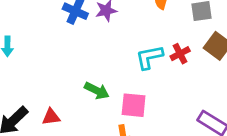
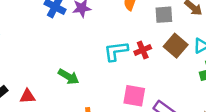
pink square: (134, 105) -> (134, 96), moved

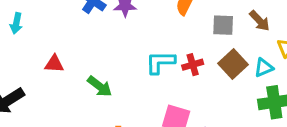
red triangle: (28, 96) -> (54, 64), moved

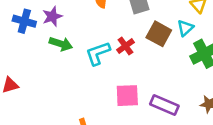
green arrow: (100, 86) -> (61, 44), moved

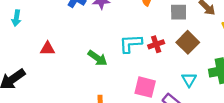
cyan triangle: (185, 28) -> (189, 80), moved, turned -35
green arrow: (61, 44) -> (98, 58), moved

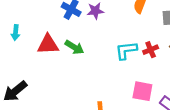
red triangle: (48, 49) -> (48, 44), moved, size x1.5
green arrow: (98, 58) -> (74, 47), moved

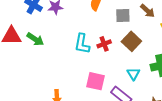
cyan L-shape: (126, 50) -> (82, 44), turned -75

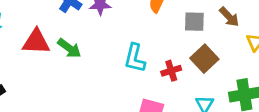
red cross: (104, 44) -> (171, 71), moved

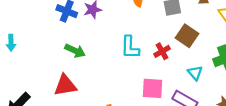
red triangle: (36, 42) -> (65, 85), moved

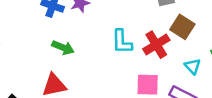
red cross: (162, 51) -> (156, 45), size x1.5

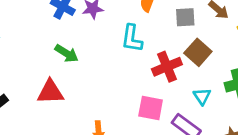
cyan L-shape: (122, 42) -> (132, 38), moved

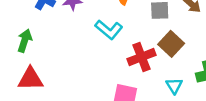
cyan L-shape: (132, 38) -> (109, 30), turned -60
green arrow: (67, 53) -> (25, 41), moved, turned -105

